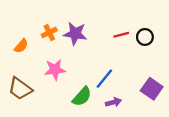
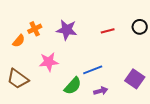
orange cross: (49, 32) -> (35, 29), moved
black circle: (145, 37) -> (140, 27), moved
blue line: (104, 79) -> (93, 70), turned 30

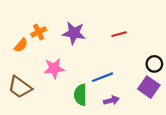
black circle: (140, 27) -> (154, 64), moved
green semicircle: (73, 86) -> (80, 95), turned 138

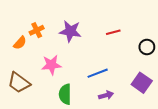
black circle: (154, 64) -> (147, 47), moved
green semicircle: (80, 95) -> (65, 94), moved

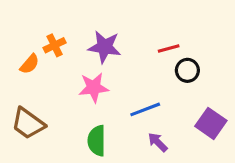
black circle: (147, 47) -> (187, 70), moved
pink star: (51, 65) -> (94, 88), moved
purple arrow: (106, 95) -> (158, 142), turned -120

